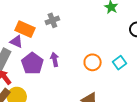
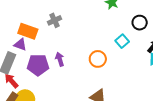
purple pentagon: (32, 63) -> (38, 65), turned -30
cyan square: (120, 63) -> (122, 41), moved

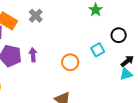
gray cross: (54, 20) -> (36, 16), turned -32

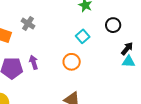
cyan square: (98, 50) -> (83, 36), moved
cyan triangle: (126, 74) -> (129, 61), turned 32

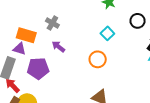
purple arrow: (34, 62) -> (58, 47), moved, turned -32

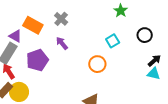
purple triangle: (19, 49) -> (15, 36), moved
purple pentagon: (38, 68) -> (37, 60), turned -30

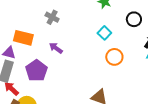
gray cross: (61, 19) -> (52, 17), moved
orange circle: (97, 64) -> (114, 57), moved

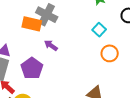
gray cross: (52, 17) -> (47, 15), size x1.5
orange rectangle: (23, 38) -> (32, 24), moved

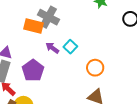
cyan square: (99, 30) -> (70, 47), moved
orange circle: (110, 53) -> (95, 68), moved

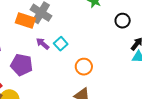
purple pentagon: (33, 70) -> (22, 65), turned -30

